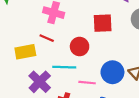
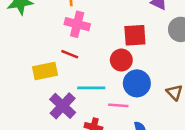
red circle: (80, 47) -> (121, 60), moved
blue circle: (112, 72) -> (137, 83), moved

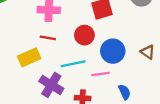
red circle: (121, 60) -> (84, 35), moved

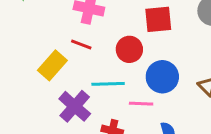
yellow rectangle: (29, 57) -> (52, 65), turned -35

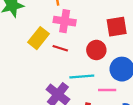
yellow rectangle: (52, 65) -> (38, 38), moved

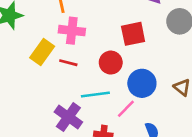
pink line: (107, 90) -> (126, 109), turned -42

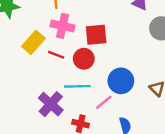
red square: (133, 34) -> (96, 35), moved
red circle: (111, 63) -> (84, 59), moved

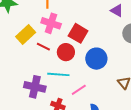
red square: (96, 35) -> (78, 33), turned 30
blue circle: (121, 81) -> (96, 59), moved
purple cross: (51, 104) -> (35, 87), turned -35

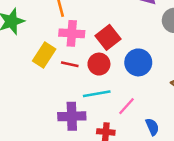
red square: (78, 33) -> (108, 37), turned 36

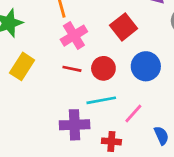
pink cross: (72, 33) -> (74, 36), turned -35
red square: (108, 37) -> (124, 27), moved
yellow rectangle: (44, 55) -> (22, 66), moved

